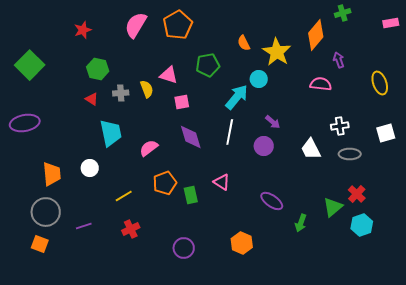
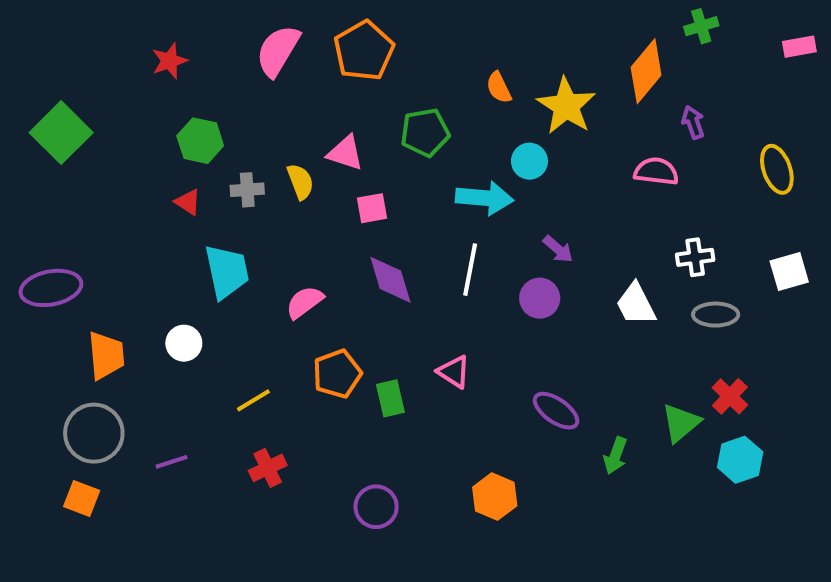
cyan arrow: (237, 97) -> (484, 198), turned 56
purple ellipse: (25, 123) -> (51, 288), moved

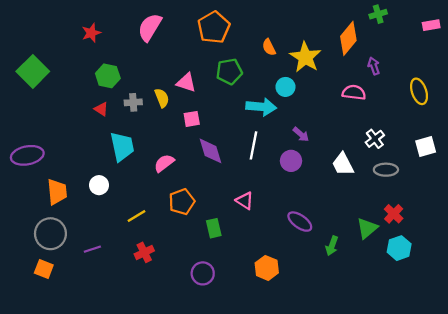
orange pentagon: (364, 51) -> (214, 27), moved
pink square: (372, 208) -> (192, 119), moved
white cross: (695, 257) -> (375, 139), turned -30
green rectangle: (390, 398) -> (214, 228), moved

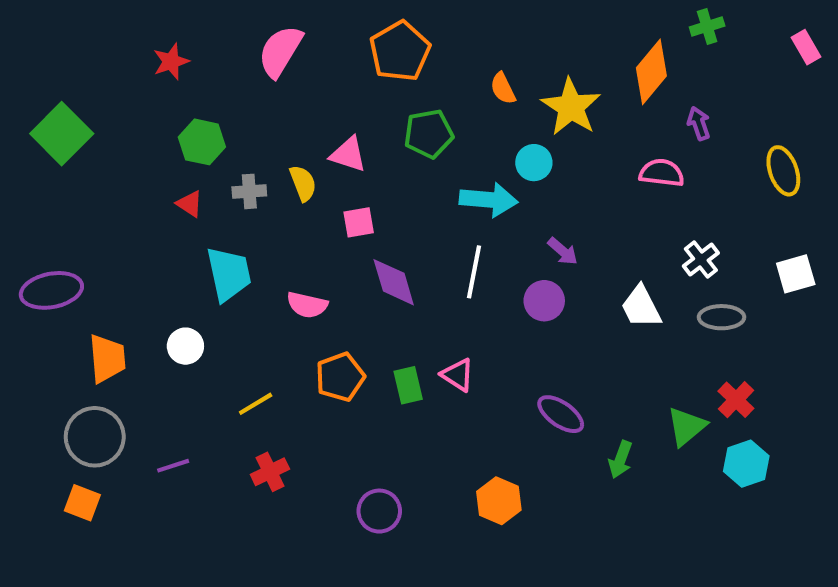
pink rectangle: (431, 25) -> (806, 47), turned 70
pink semicircle: (164, 163) -> (307, 305), turned -130
green rectangle: (214, 228) -> (408, 385), moved

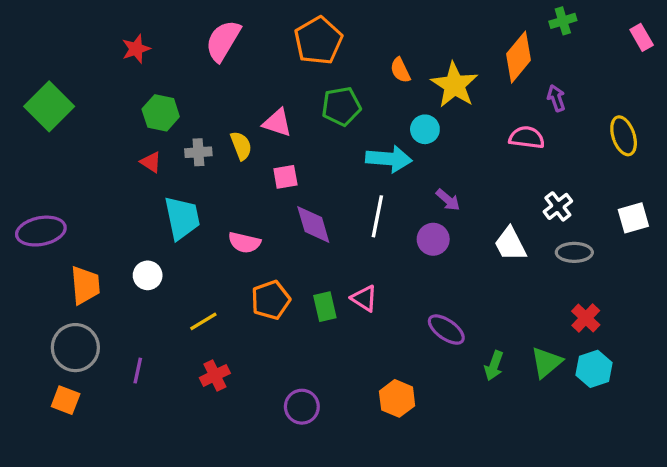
green triangle: (686, 426) -> (546, 362), moved
purple line: (173, 466) -> (138, 371), turned -60

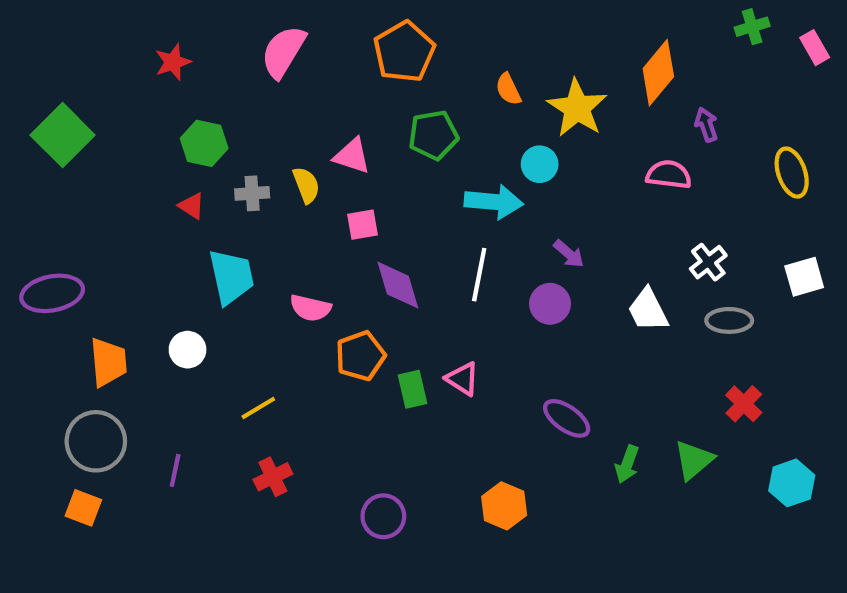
green cross: (563, 21) -> (752, 27), moved
orange pentagon: (271, 300) -> (360, 356), moved
cyan hexagon: (594, 369) -> (792, 483), moved

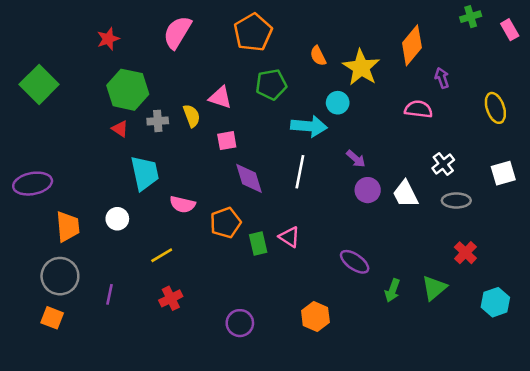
green hexagon: (204, 143) -> (128, 90), size x1.4
purple circle: (550, 304) -> (368, 190), moved
pink semicircle: (310, 308) -> (183, 204), moved

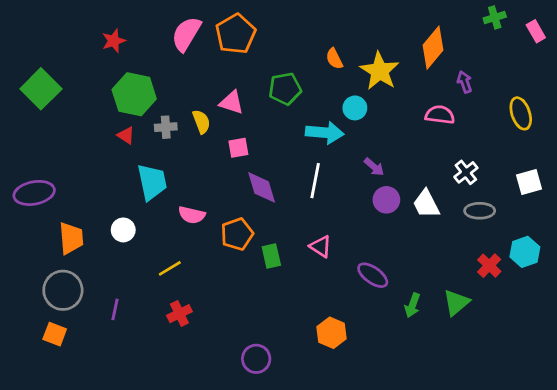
orange pentagon: (253, 32) -> (236, 34), moved
pink triangle: (289, 237) -> (321, 246), moved
cyan hexagon: (495, 302) -> (525, 252), moved
purple circle: (240, 323) -> (256, 359), moved

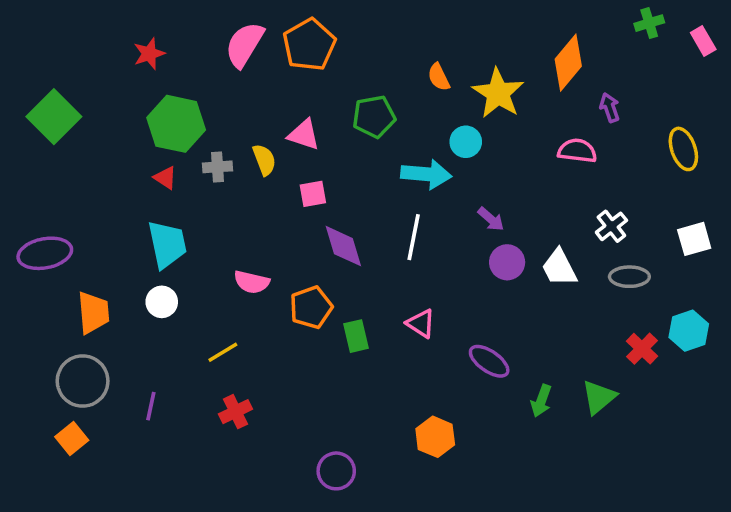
cyan trapezoid: (152, 182) -> (167, 244), moved
orange square: (55, 334) -> (72, 439), turned 30

